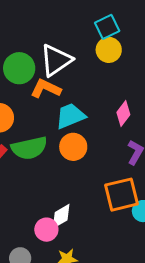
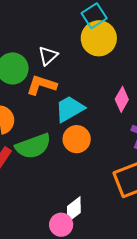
yellow circle: (109, 50) -> (99, 38), size x1.4
white triangle: (56, 60) -> (48, 56), size x0.6

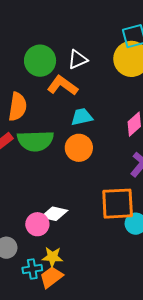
cyan trapezoid: (70, 109) -> (82, 117), size x0.7
white diamond: (74, 209) -> (54, 214), turned 32

